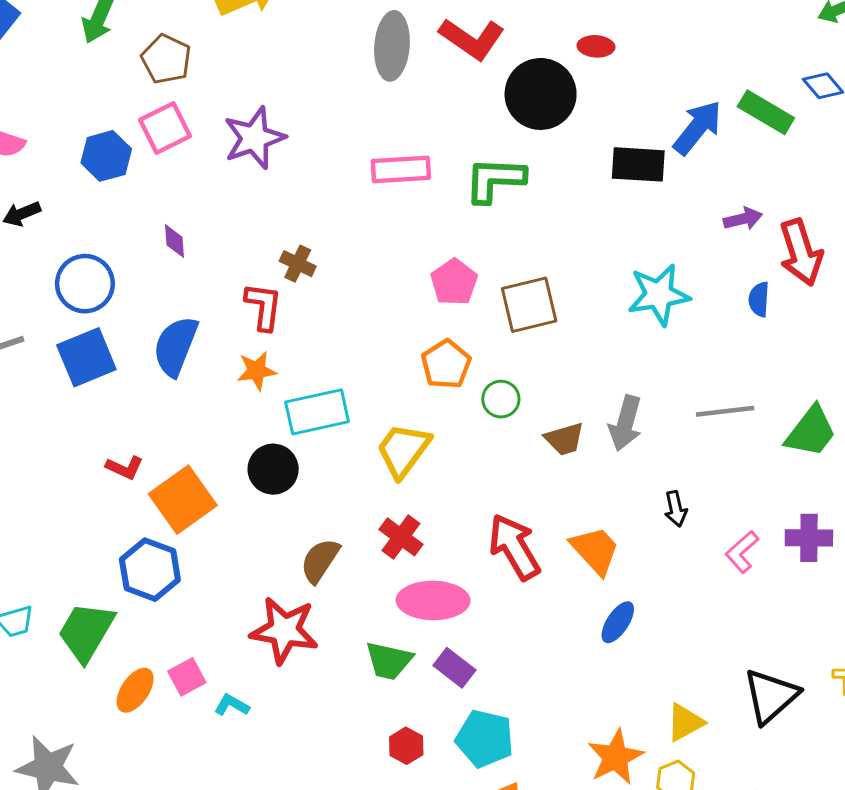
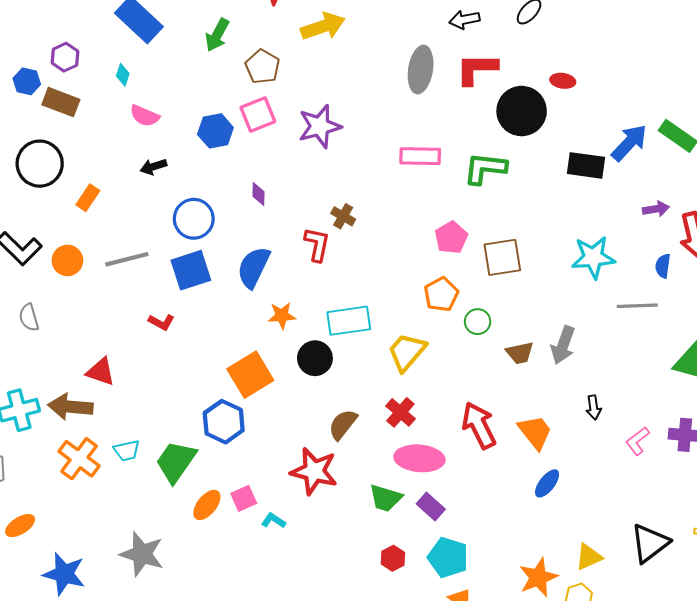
red L-shape: (472, 39) -> (477, 69), turned 141
orange star: (257, 371) -> (282, 316), moved
gray line: (725, 411) -> (637, 306), moved
red L-shape: (125, 468) -> (161, 322), moved

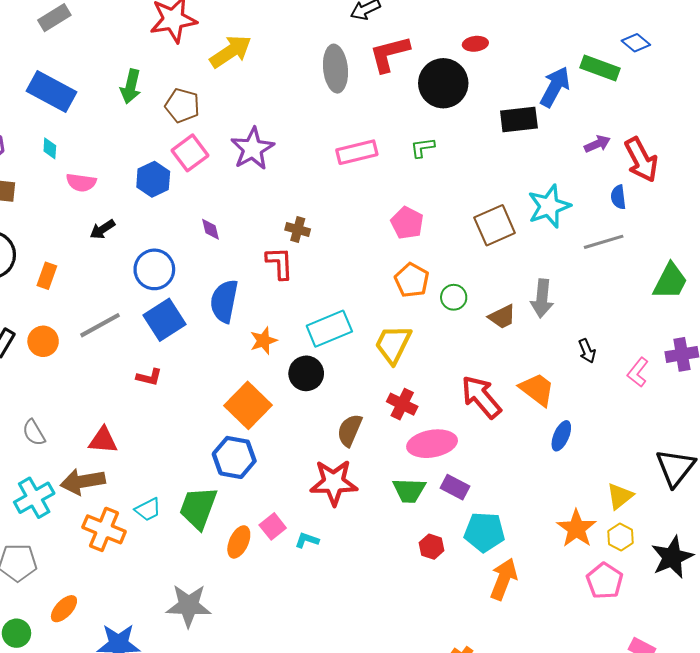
green L-shape: (485, 168) -> (422, 148), size x0.6
brown square: (502, 257) -> (495, 225), moved
gray semicircle: (29, 317) -> (34, 433), moved

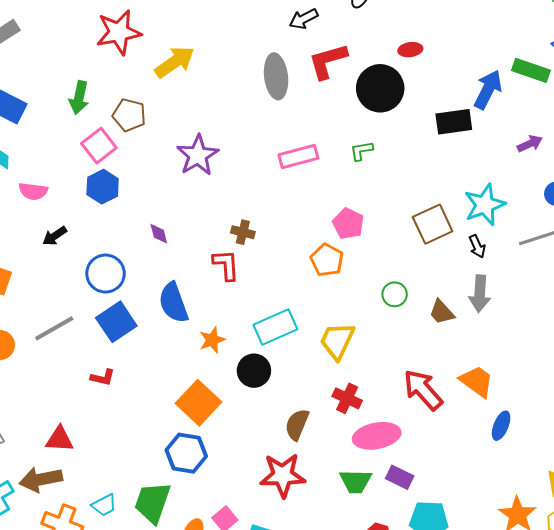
pink square: (190, 153) -> (99, 146), moved
orange pentagon: (412, 280) -> (327, 260), moved
blue semicircle: (224, 301) -> (173, 303), turned -30
brown trapezoid: (502, 317) -> (442, 312), turned 76
black arrow: (587, 351) -> (477, 246), moved

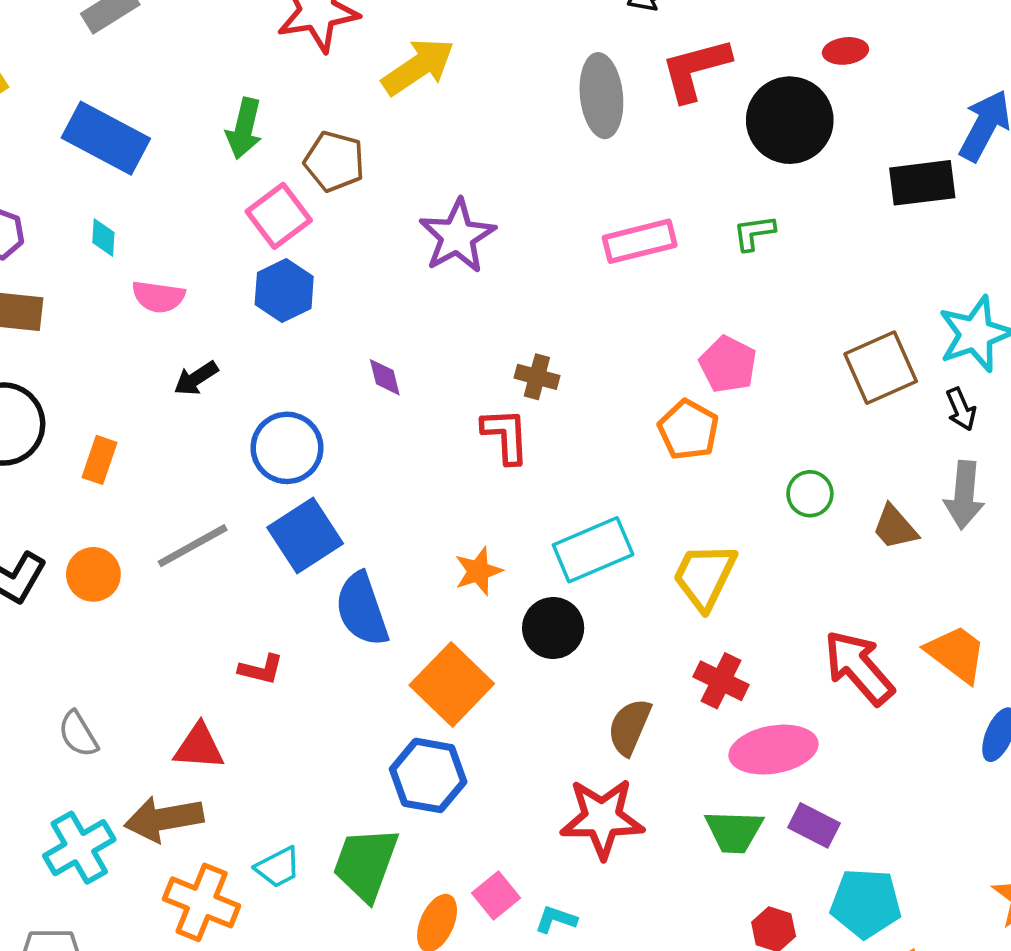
blue semicircle: (173, 303) -> (362, 609), moved
red L-shape: (103, 377) -> (261, 669), moved

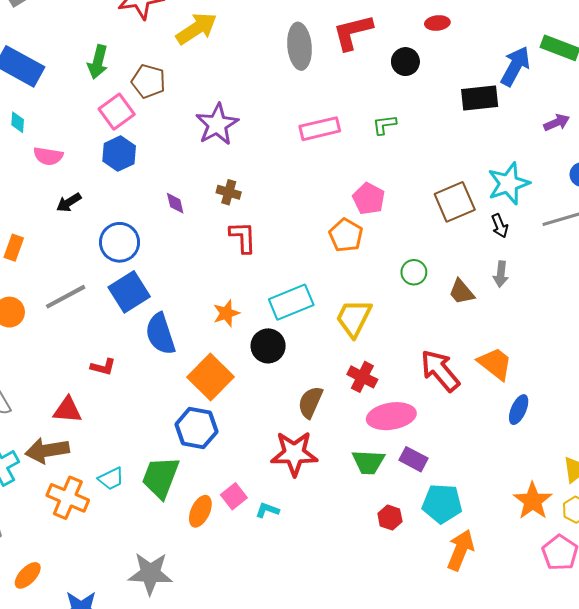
black circle: (790, 120) -> (405, 62), size x0.6
brown cross: (537, 377) -> (229, 192), moved
gray arrow: (964, 495) -> (501, 274), size x0.7

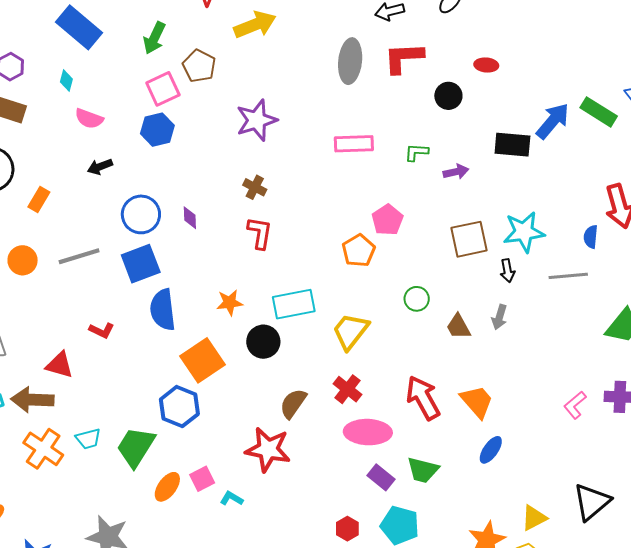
purple arrow: (557, 123) -> (456, 172), moved
purple diamond: (175, 203) -> (190, 218), moved
green trapezoid: (368, 462) -> (423, 470), moved

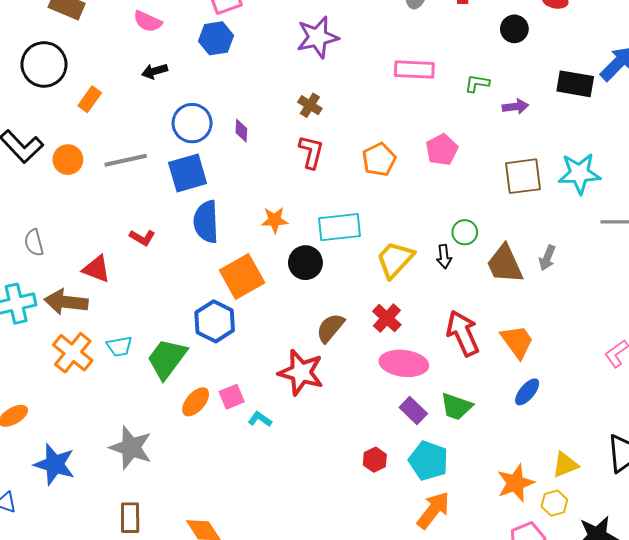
orange pentagon: (359, 251) -> (379, 160), moved
black arrow: (507, 271) -> (444, 257), moved
brown trapezoid: (458, 327) -> (505, 264), size x1.5

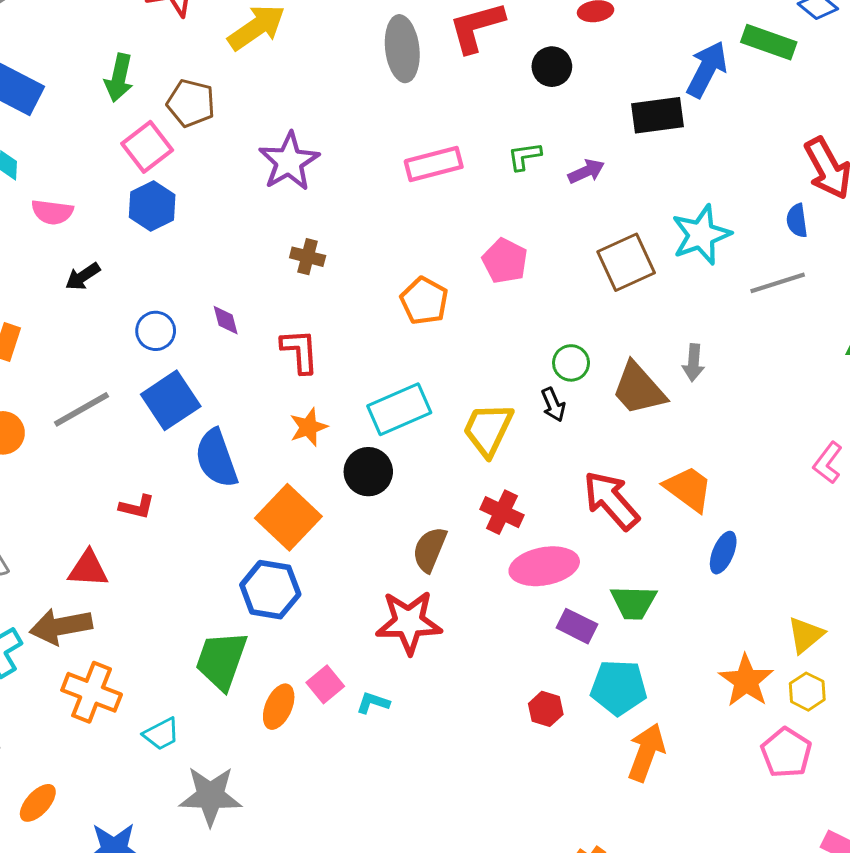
blue circle: (192, 123) -> (156, 331), size x0.7
red L-shape: (311, 152) -> (300, 351), moved
cyan trapezoid: (119, 346) -> (161, 734), moved

